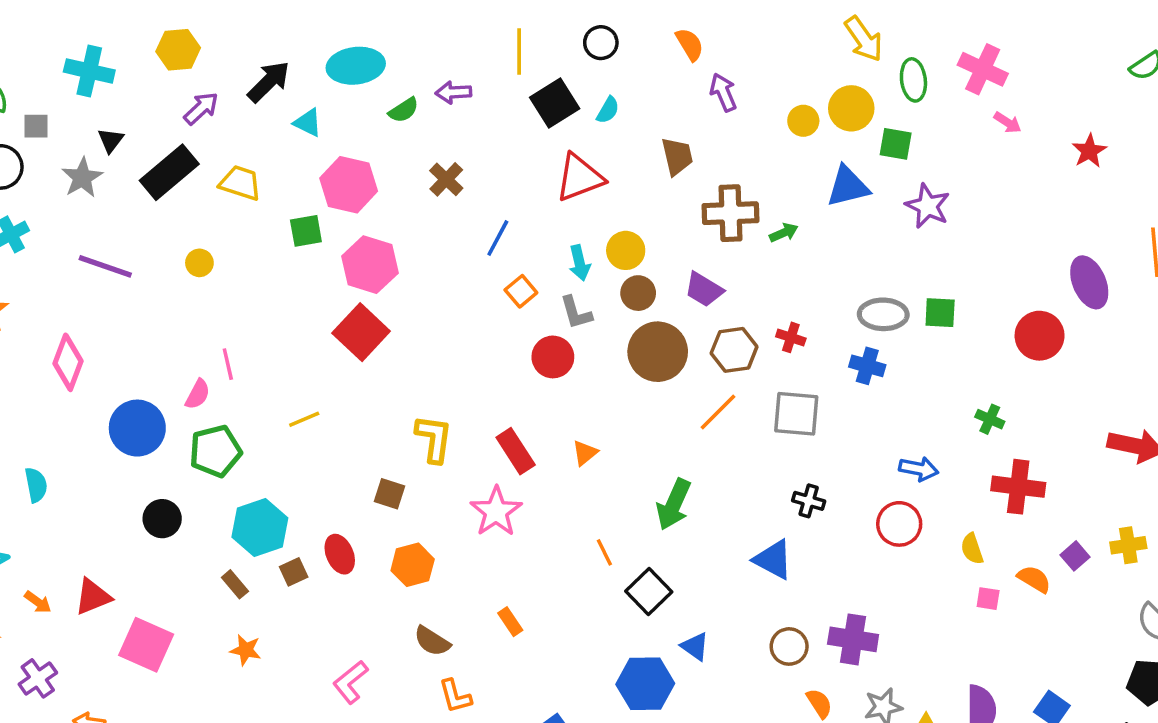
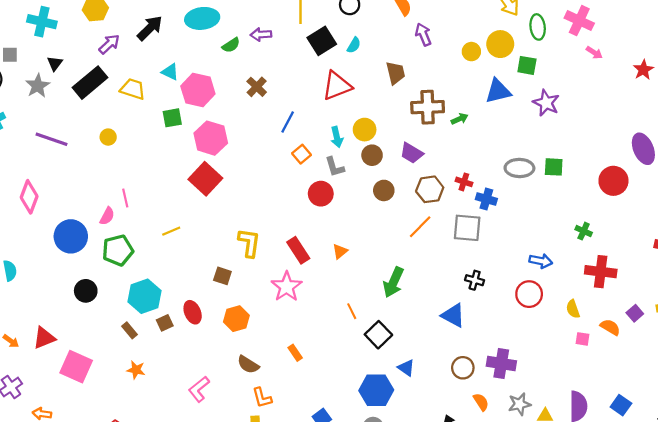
cyan triangle: (308, 123) -> (170, 72), moved
brown circle: (658, 352) -> (384, 190), size x0.6
blue cross: (867, 366) -> (486, 199), moved

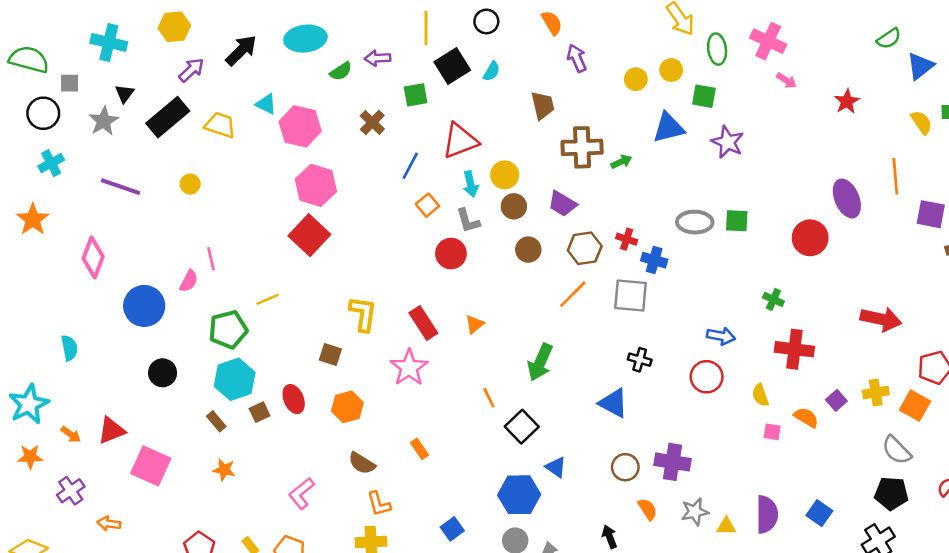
yellow circle: (500, 44) -> (671, 70), size x0.7
red triangle: (337, 86) -> (460, 141), moved
green square: (172, 118) -> (416, 95), moved
green pentagon: (118, 250) -> (228, 330), moved

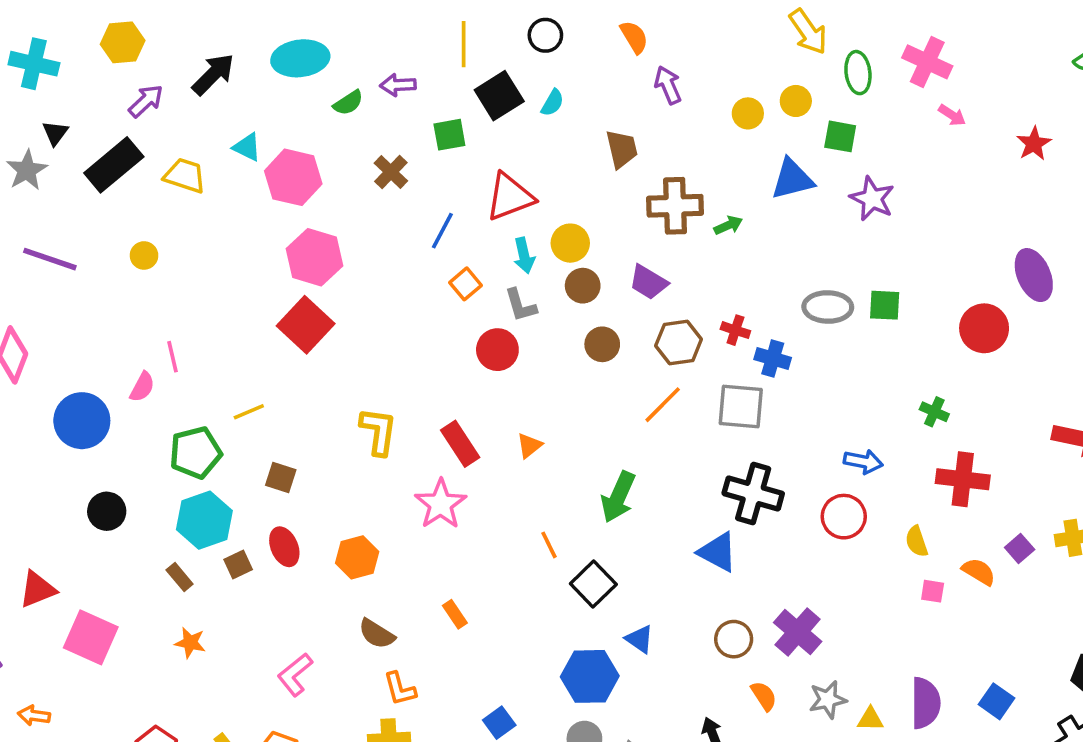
brown square: (330, 354) -> (281, 477), moved
black cross: (640, 360) -> (753, 493), size x1.8
purple cross: (672, 462) -> (798, 632), turned 32

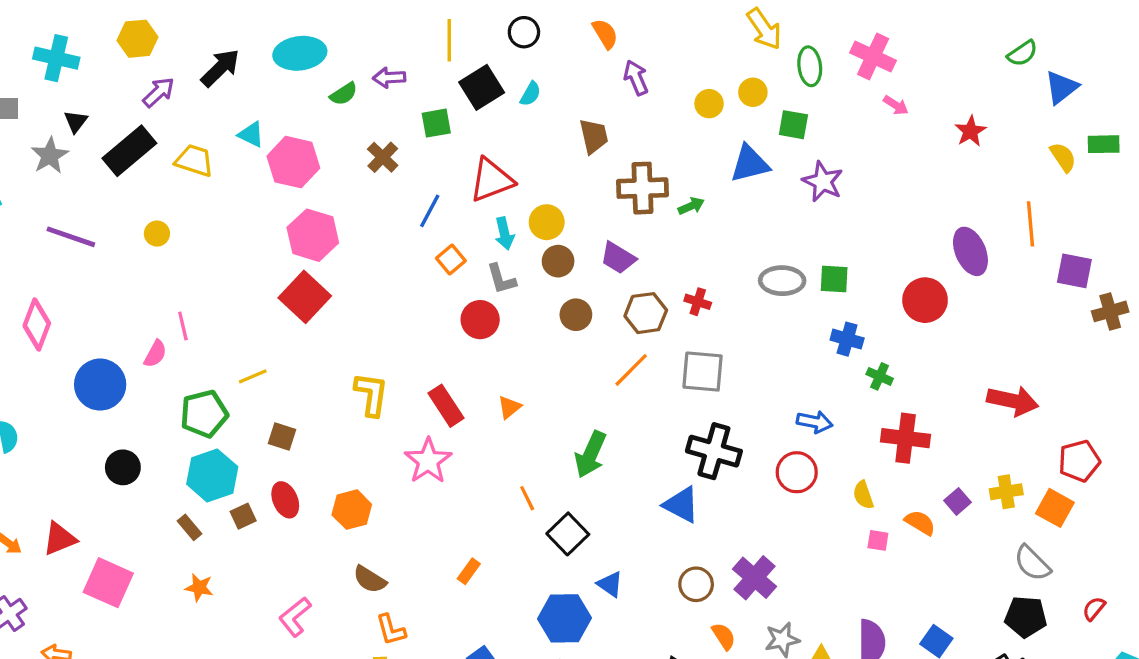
blue cross: (773, 358) -> (847, 339), moved
orange rectangle: (455, 614) -> (469, 571), moved, turned 70

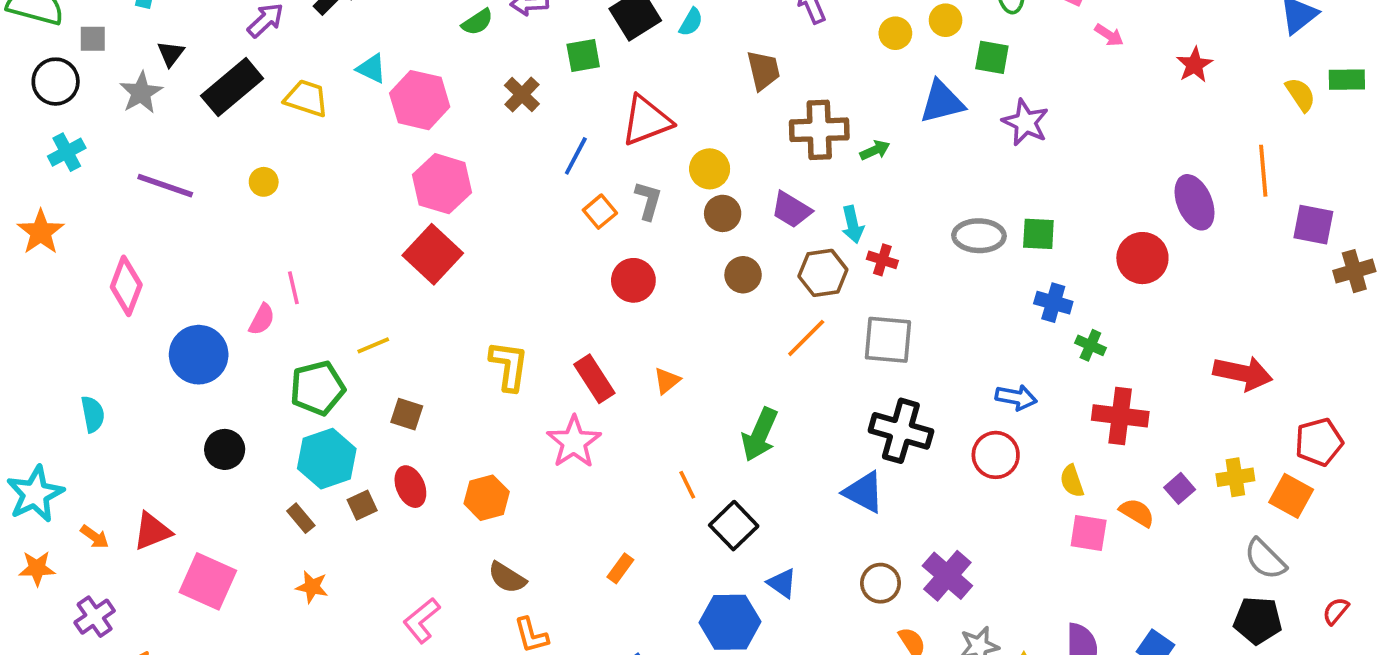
cyan arrow: (504, 234) -> (853, 225), moved
gray L-shape: (501, 279) -> (648, 200), moved, turned -148
pink square: (878, 540) -> (1089, 533), size x1.5

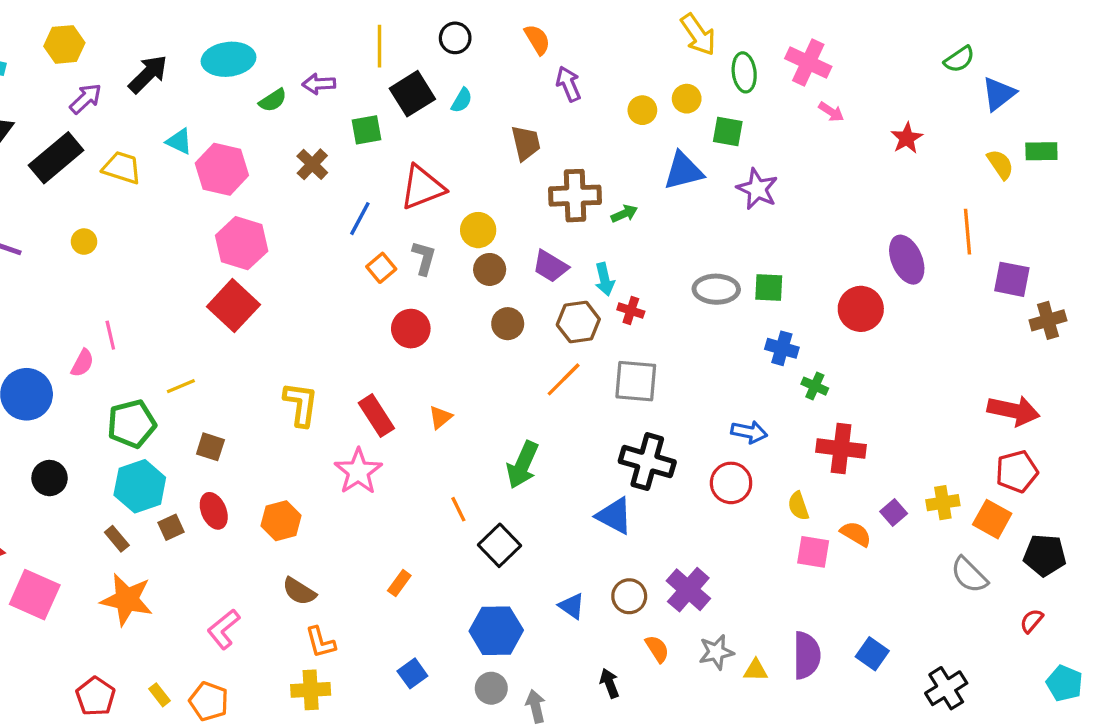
red arrow: (1243, 373) -> (1013, 411), moved
blue triangle: (782, 583) -> (572, 606), moved
orange star: (312, 587) -> (127, 600), size x1.8
black pentagon: (1258, 620) -> (1045, 555), moved

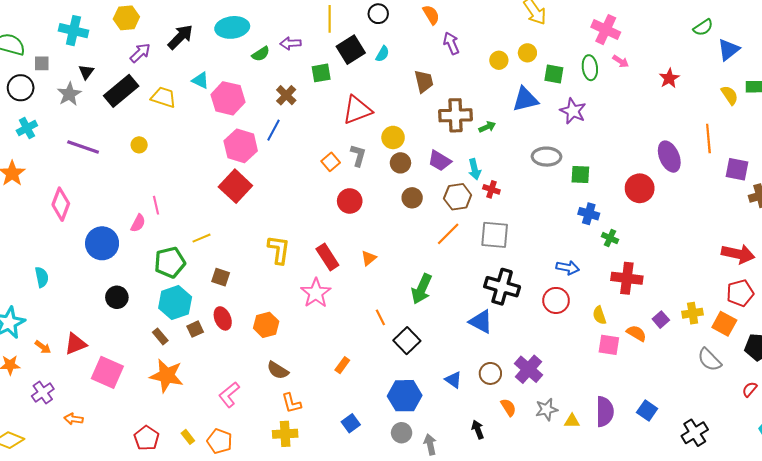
green ellipse: (744, 72) -> (590, 68), moved
blue line: (360, 219) -> (273, 130), moved
gray ellipse: (716, 289) -> (547, 157), moved

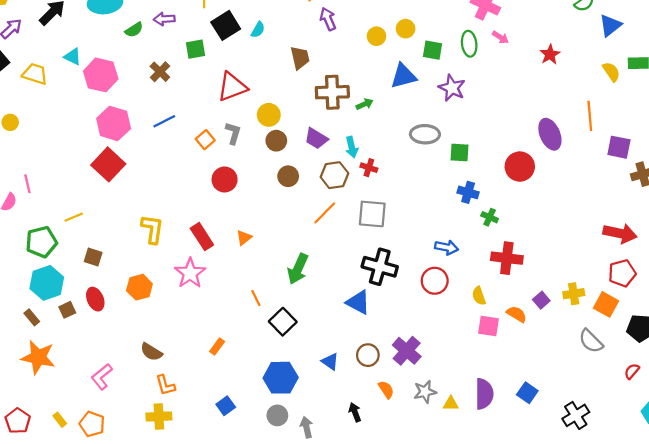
blue line: (273, 130) -> (164, 121), moved, turned 35
orange hexagon: (266, 325) -> (139, 287), moved

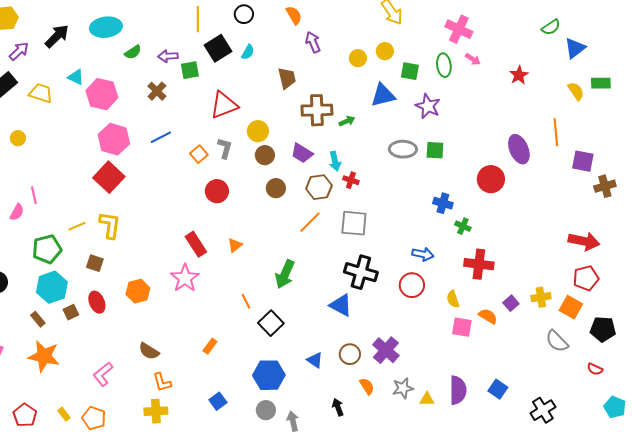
purple arrow: (164, 19) -> (168, 56), moved
green square: (459, 153) -> (435, 150), moved
yellow L-shape: (152, 229) -> (110, 225), moved
red semicircle: (632, 371) -> (595, 369), turned -105

